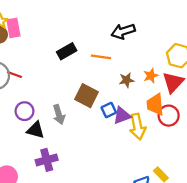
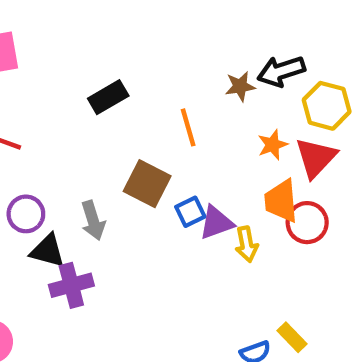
black arrow: (123, 31) -> (281, 71), moved
orange line: (101, 57) -> (188, 127), moved, turned 66
brown star: (126, 80) -> (240, 86), moved
yellow arrow: (138, 127) -> (247, 244), size x0.7
purple cross: (47, 160) -> (71, 285), moved

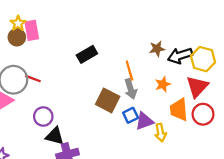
black arrow: (281, 71) -> (180, 56), moved
orange star: (273, 145) -> (163, 84), moved
gray arrow: (93, 220) -> (131, 89), moved
red circle: (307, 223) -> (203, 114), moved

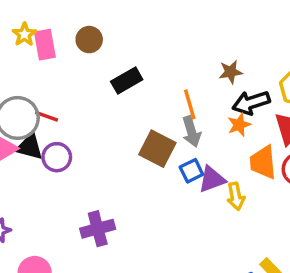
brown circle: (17, 37) -> (89, 40), moved
black arrow: (180, 56) -> (251, 103), moved
purple circle: (43, 117) -> (57, 157), moved
black triangle: (55, 136) -> (30, 147), moved

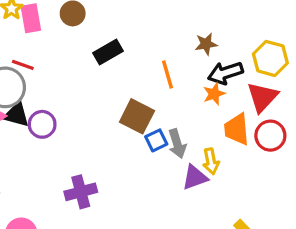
red line: (47, 116) -> (23, 65), moved
gray arrow: (191, 132) -> (177, 144), moved
blue square: (191, 171) -> (156, 140), moved
purple triangle: (212, 179) -> (195, 177), moved

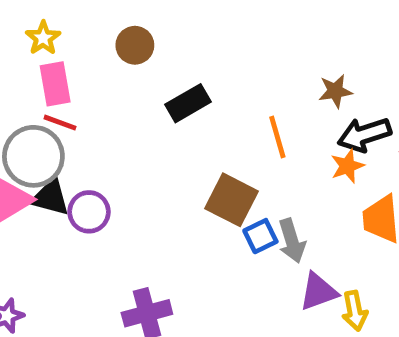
pink rectangle: (31, 18) -> (55, 84), moved
yellow arrow: (211, 161) -> (355, 311), moved

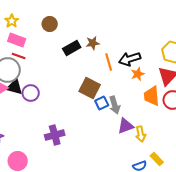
pink rectangle: (55, 84) -> (17, 40), turned -60
brown star: (335, 91) -> (93, 43), moved
black arrow: (364, 135) -> (130, 59), moved

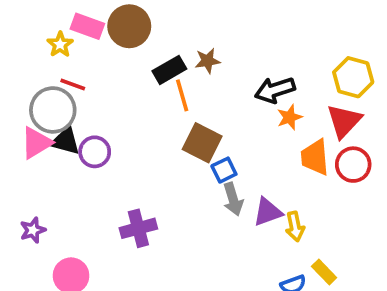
yellow star: (12, 21) -> (60, 44), moved
brown circle: (50, 24) -> (129, 26), size x1.5
pink rectangle: (17, 40) -> (87, 26), moved
orange line: (109, 62) -> (182, 95), moved
gray arrow: (115, 105) -> (233, 199), moved

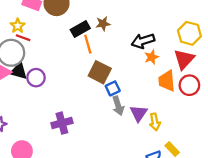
yellow star: (60, 44) -> (18, 26), moved
purple triangle: (268, 212) -> (139, 113), turned -36

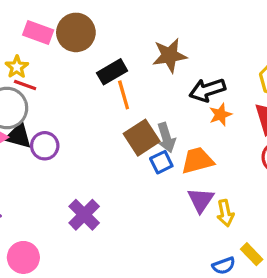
brown star: (103, 24) -> (170, 55), moved, size x1.5
brown square: (100, 72) -> (142, 138), turned 30
orange trapezoid: (167, 81) -> (197, 161), moved, turned 80
gray arrow: (118, 106) -> (166, 138), moved
purple cross: (62, 123) -> (84, 215), turned -30

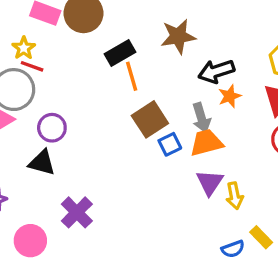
black triangle: (18, 136) -> (42, 163), moved
gray arrow: (166, 138) -> (201, 118), moved
purple cross: (84, 215) -> (77, 212), moved

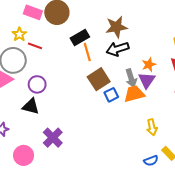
red line: (32, 66) -> (35, 46), moved
black arrow: (216, 71) -> (117, 49), moved
purple triangle: (210, 183) -> (147, 80), moved

